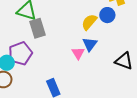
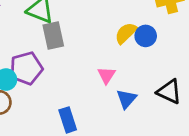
blue circle: (107, 15) -> (146, 36), moved
blue triangle: (90, 44) -> (126, 99), moved

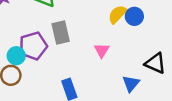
gray rectangle: (53, 36) -> (61, 33), moved
blue triangle: (126, 99) -> (131, 83), moved

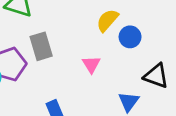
blue circle: (134, 16) -> (130, 37), moved

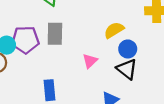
black triangle: (156, 76) -> (127, 69), moved

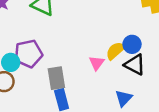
yellow semicircle: (114, 30) -> (115, 51), moved
gray rectangle: (55, 34) -> (56, 78), moved

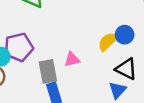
pink triangle: (97, 63) -> (72, 59), moved, turned 42
black triangle: (135, 65) -> (126, 69), moved

